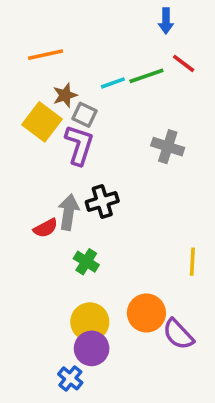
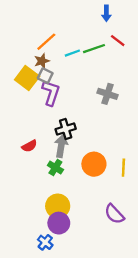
orange line: (46, 55) -> (46, 42), moved, turned -30
gray square: (84, 115) -> (45, 76), moved
gray arrow: (69, 212) -> (61, 146), moved
orange circle: (146, 313) -> (94, 164), moved

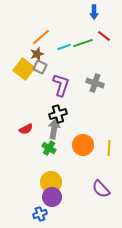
purple L-shape: (51, 93) -> (61, 85), moved
blue cross: (45, 242) -> (40, 214), turned 32

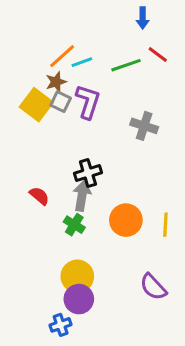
cyan line: (64, 47) -> (82, 62), moved
purple L-shape: (61, 85) -> (88, 102), moved
red semicircle: (26, 129) -> (39, 196), turned -112

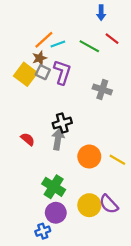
green line: (126, 65) -> (89, 46), turned 48
green cross: (74, 225) -> (54, 187), moved, size x1.5
yellow line: (165, 225) -> (117, 160), turned -63
yellow circle: (77, 276) -> (89, 205), moved

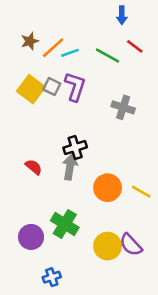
brown star: (40, 58) -> (30, 41), moved
purple circle: (56, 213) -> (31, 237), moved

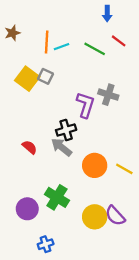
brown star: (30, 41) -> (12, 33), moved
orange line: (53, 48) -> (47, 42), turned -45
purple L-shape: (75, 87) -> (85, 105), moved
gray arrow: (70, 167) -> (62, 147), turned -60

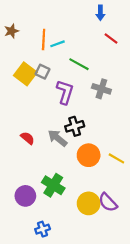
green line: (95, 49) -> (79, 64), moved
purple L-shape: (85, 105) -> (65, 92), moved
black cross: (66, 130) -> (75, 126), moved

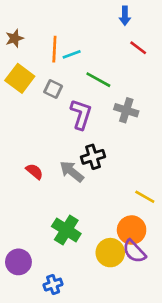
yellow square: (25, 74) -> (20, 78), moved
orange circle: (89, 155) -> (132, 230), moved
purple circle: (25, 196) -> (18, 262), moved

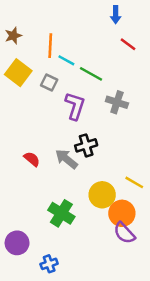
cyan line: (72, 54) -> (66, 60), moved, turned 49
yellow circle: (110, 253) -> (102, 195), moved

